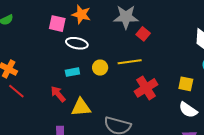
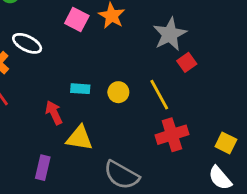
gray star: (126, 17) -> (170, 34), turned 30
white ellipse: (77, 43) -> (27, 43), moved
yellow line: (130, 62) -> (159, 95), turned 55

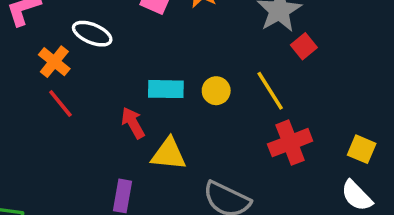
cyan rectangle: (80, 89) -> (166, 89), size x1.4

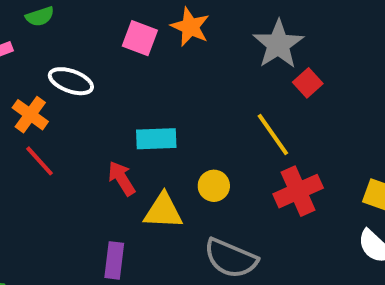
yellow circle: (216, 91) -> (214, 186), moved

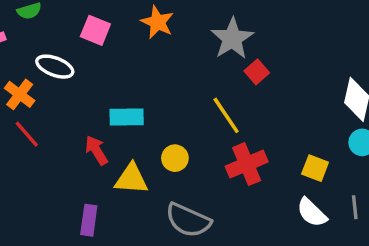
pink square: (140, 38) -> (95, 30), moved

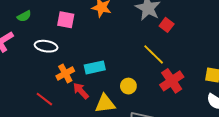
orange cross: (20, 94) -> (65, 73), moved, turned 36
red line: (27, 134) -> (44, 99), moved

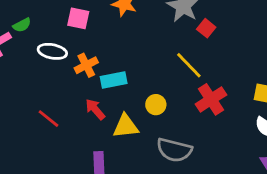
green semicircle: (24, 16) -> (22, 25), moved
orange cross: (65, 73) -> (86, 65), moved

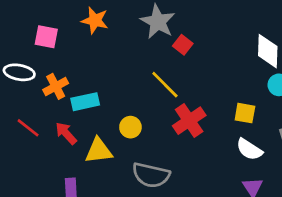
red line: (49, 119) -> (28, 128), moved

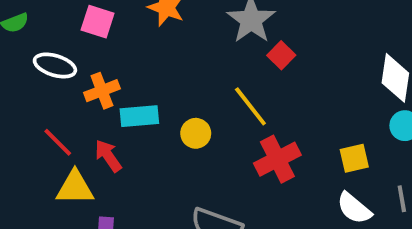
yellow square: (245, 113) -> (354, 158), turned -30
yellow circle: (130, 127) -> (196, 133), moved
yellow triangle: (99, 151) -> (75, 188), moved

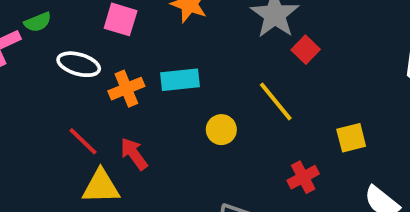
cyan rectangle: (139, 116) -> (180, 80), moved
yellow square: (354, 158) -> (351, 138), moved
red cross: (277, 159) -> (303, 177), moved, size x0.7

